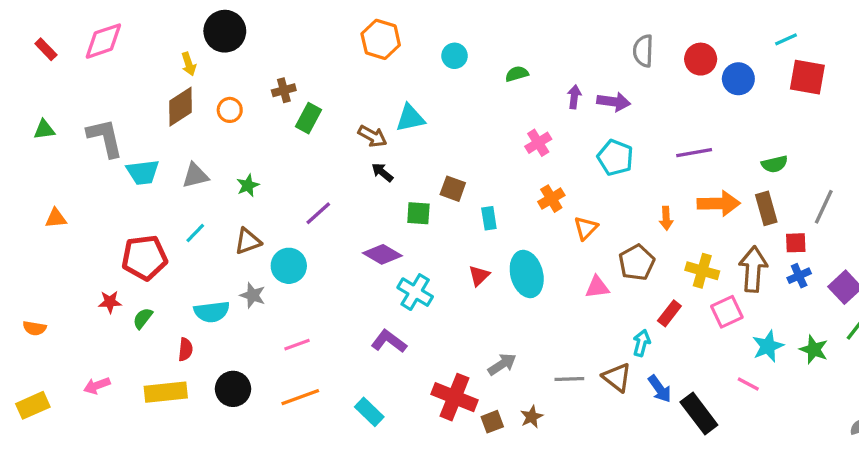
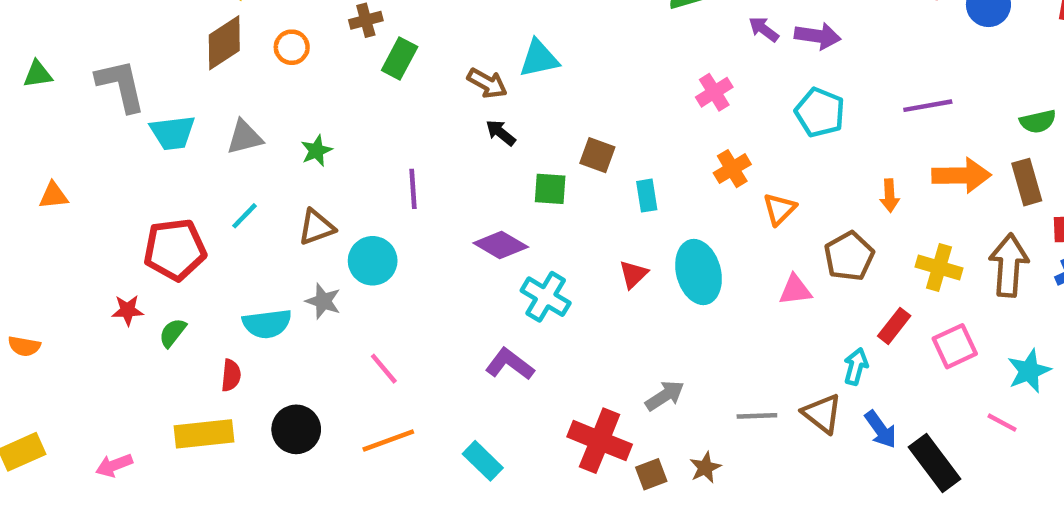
purple arrow: (574, 97) -> (764, 29), turned -60
purple line: (318, 213) -> (413, 189), turned -52
pink square: (727, 312) -> (955, 346), moved
pink line: (297, 345) -> (384, 369), turned 70
pink arrow: (97, 386) -> (114, 465), moved

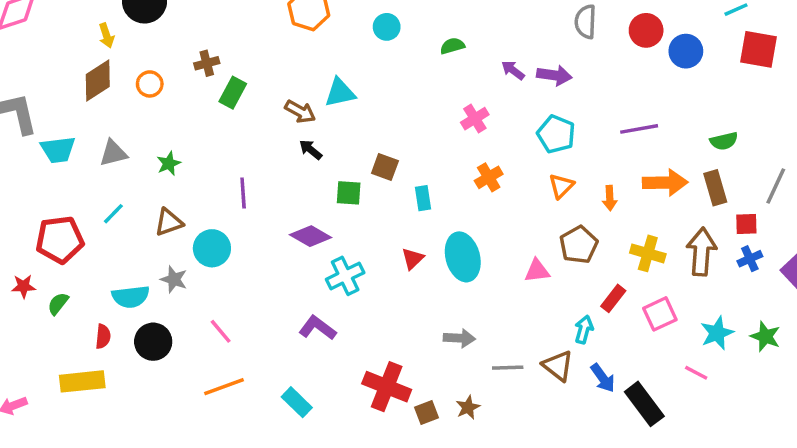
orange triangle: (779, 209) -> (561, 186), moved
cyan cross: (546, 297) -> (345, 276), turned 33
gray arrow: (665, 396) -> (459, 338), moved, turned 36
black circle: (296, 429) -> (153, 342), moved

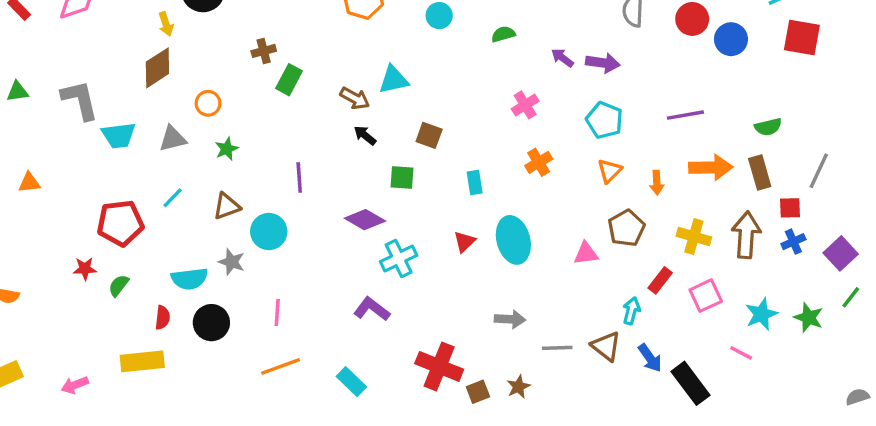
orange circle: (150, 84) -> (208, 103), moved
brown square: (385, 167) -> (429, 135), moved
pink line: (221, 331) -> (277, 312), turned 44

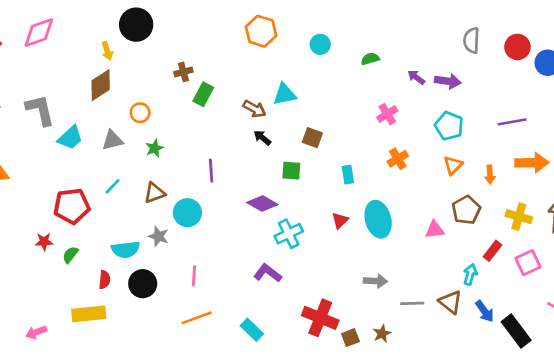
cyan trapezoid: (119, 135) -> (70, 138), turned -36

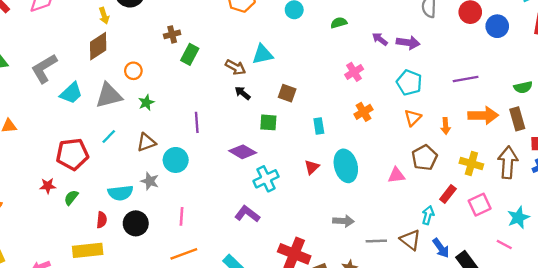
gray L-shape: (40, 110) -> (44, 68), turned -108
gray triangle: (112, 140) -> (109, 95), size x1.4

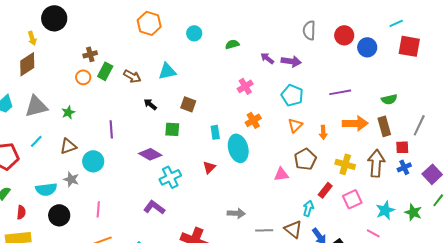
brown arrow: (235, 67) -> (132, 76), moved
orange circle: (133, 71) -> (83, 77), moved
cyan ellipse: (346, 166) -> (238, 148), moved
red semicircle: (102, 220) -> (21, 212), moved

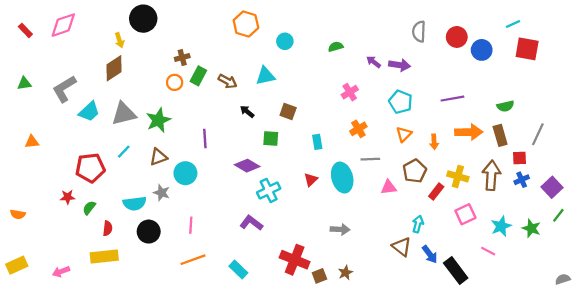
cyan circle: (194, 33) -> (285, 41), moved
green star: (68, 112) -> (158, 120), size x1.6
cyan ellipse: (238, 148) -> (342, 178), moved
red rectangle: (325, 190) -> (436, 192), moved
gray line: (264, 230) -> (370, 159), moved

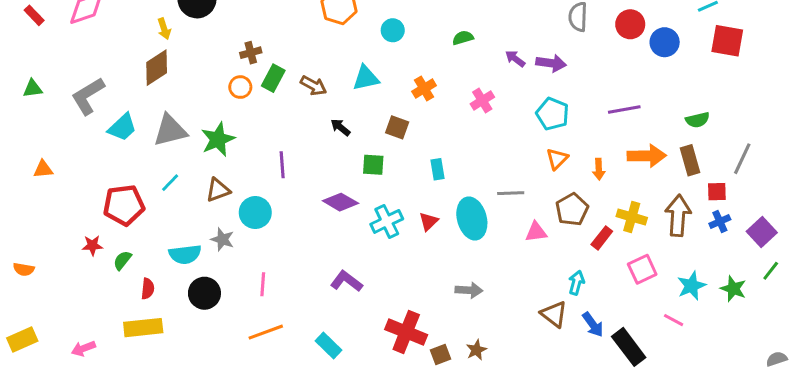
orange cross: (358, 129) -> (424, 89), moved
cyan cross: (269, 190) -> (387, 221), moved

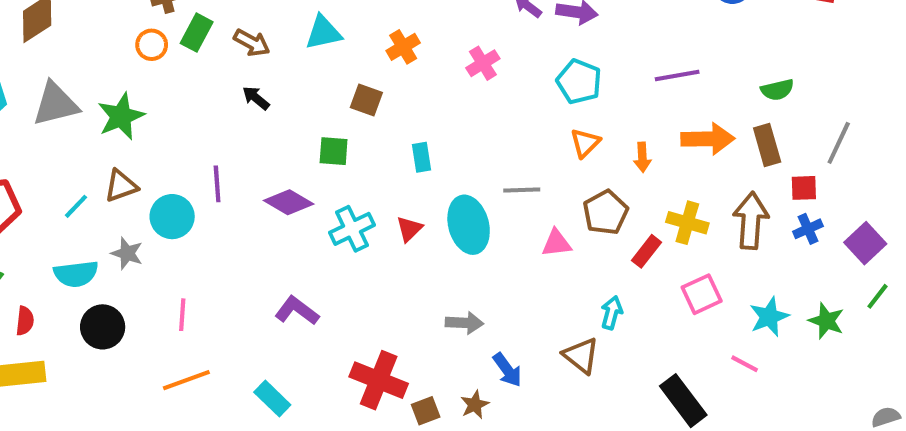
black arrow: (340, 127) -> (256, 98), moved
purple line: (282, 165) -> (217, 184), moved
cyan line: (170, 183) -> (76, 206), moved
blue arrow: (593, 325) -> (507, 370), moved

